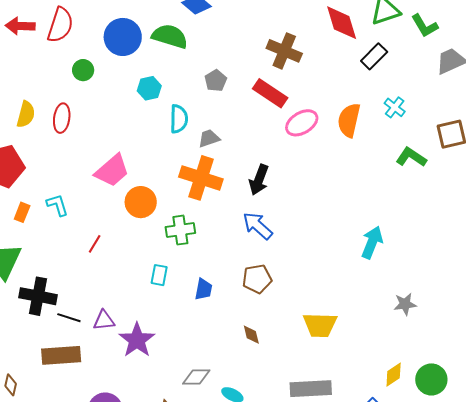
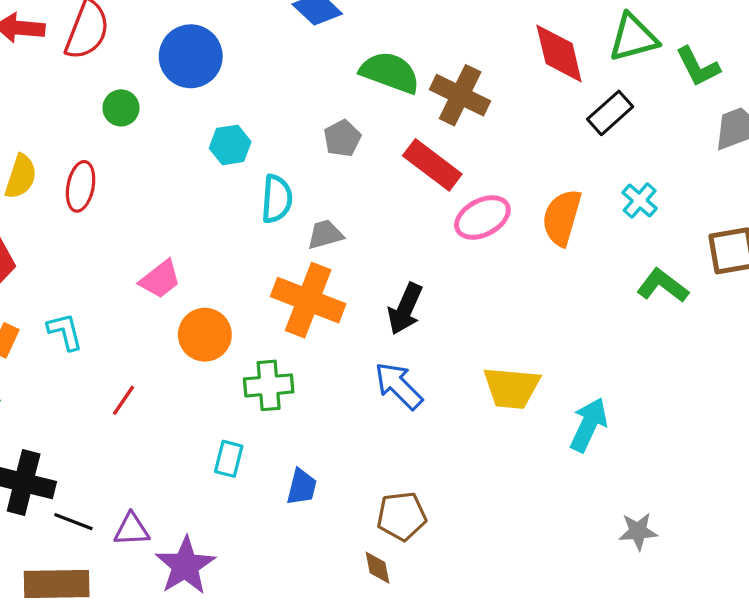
green semicircle: (170, 36) -> (390, 73), moved
pink trapezoid: (112, 171) -> (160, 279), size x0.7
brown pentagon: (257, 279) -> (402, 516), moved
yellow trapezoid: (320, 325) -> (512, 388), moved

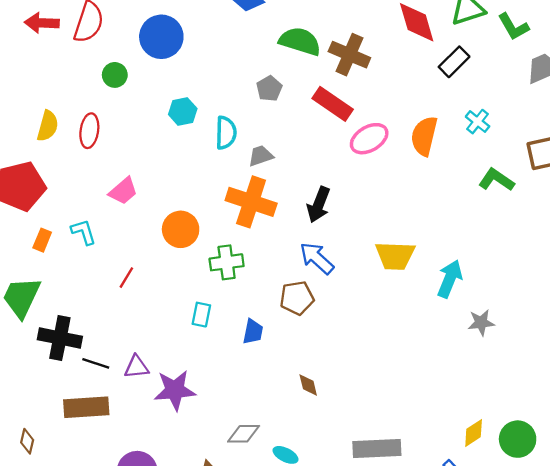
cyan hexagon: (230, 145) -> (183, 112), moved
pink trapezoid: (160, 279) -> (123, 191), moved
brown pentagon: (402, 516) -> (297, 298), moved
gray star: (638, 531) -> (481, 323), moved
purple star: (185, 566) -> (175, 390), turned 30

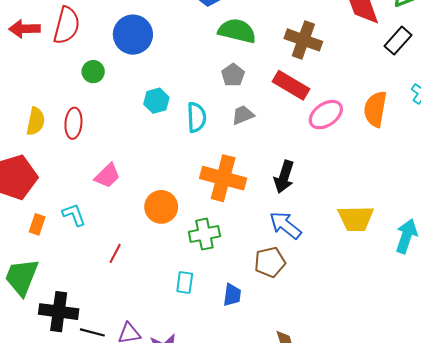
green semicircle: (300, 41) -> (237, 31), moved
gray trapezoid: (261, 156) -> (243, 115), moved

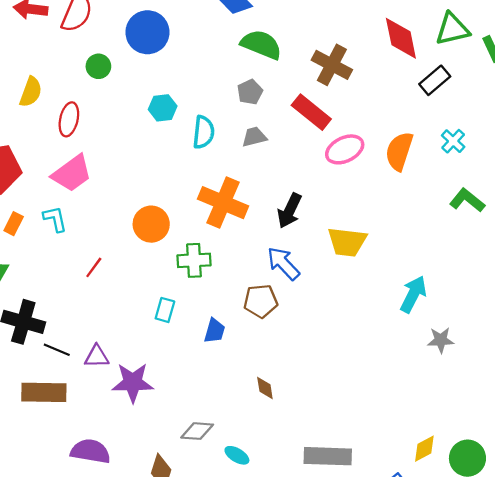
yellow semicircle: (36, 121) -> (31, 92), moved
pink trapezoid: (107, 176) -> (72, 173), moved, size x1.4
yellow trapezoid: (356, 219) -> (347, 242), moved

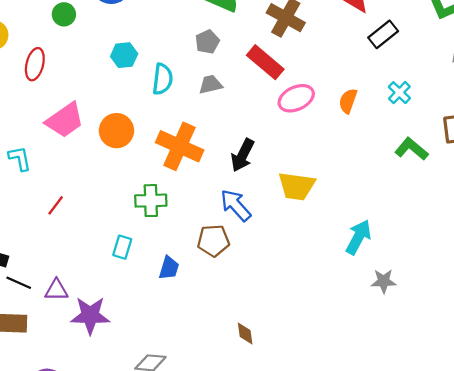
orange semicircle: (399, 151) -> (348, 101), size x0.7
pink trapezoid: (72, 173) -> (65, 120), moved
orange circle: (151, 224) -> (116, 131), moved
brown diamond: (265, 388) -> (245, 334), moved

